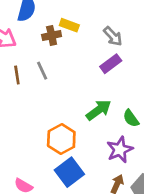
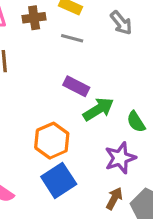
brown cross: (52, 35) -> (34, 18), moved
purple rectangle: (111, 64) -> (76, 86), moved, turned 60
gray line: (42, 71) -> (72, 38), moved, turned -54

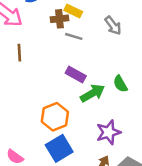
brown cross: (34, 18) -> (59, 19), moved
green semicircle: (136, 122) -> (120, 84), moved

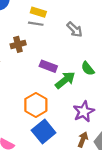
brown cross: (59, 19) -> (18, 44), moved
gray arrow: (113, 26) -> (75, 30), moved
gray line: (74, 36) -> (36, 24), moved

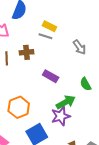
green arrow: (65, 80) -> (66, 102), moved
orange hexagon: (36, 105) -> (19, 107), moved
purple star: (84, 112) -> (61, 116), moved

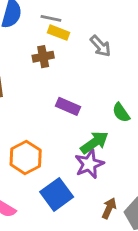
gray line: (45, 36) -> (51, 18), moved
gray arrow: (79, 47) -> (100, 46), moved
brown cross: (26, 52) -> (43, 57), moved

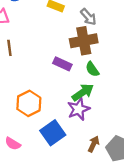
brown cross: (43, 57) -> (84, 41), moved, size x1.6
green semicircle: (121, 113) -> (92, 69), moved

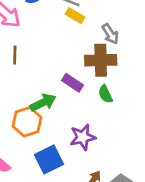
green arrow: (83, 92) -> (43, 103), moved

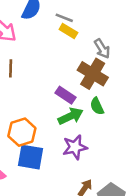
brown cross: (101, 60) -> (93, 74), turned 32
green arrow: (43, 103) -> (71, 116), moved
blue square: (49, 159) -> (31, 157), moved, turned 36

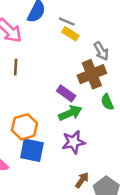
brown cross: (93, 74) -> (92, 74), turned 36
green semicircle: (97, 106) -> (107, 102), moved

